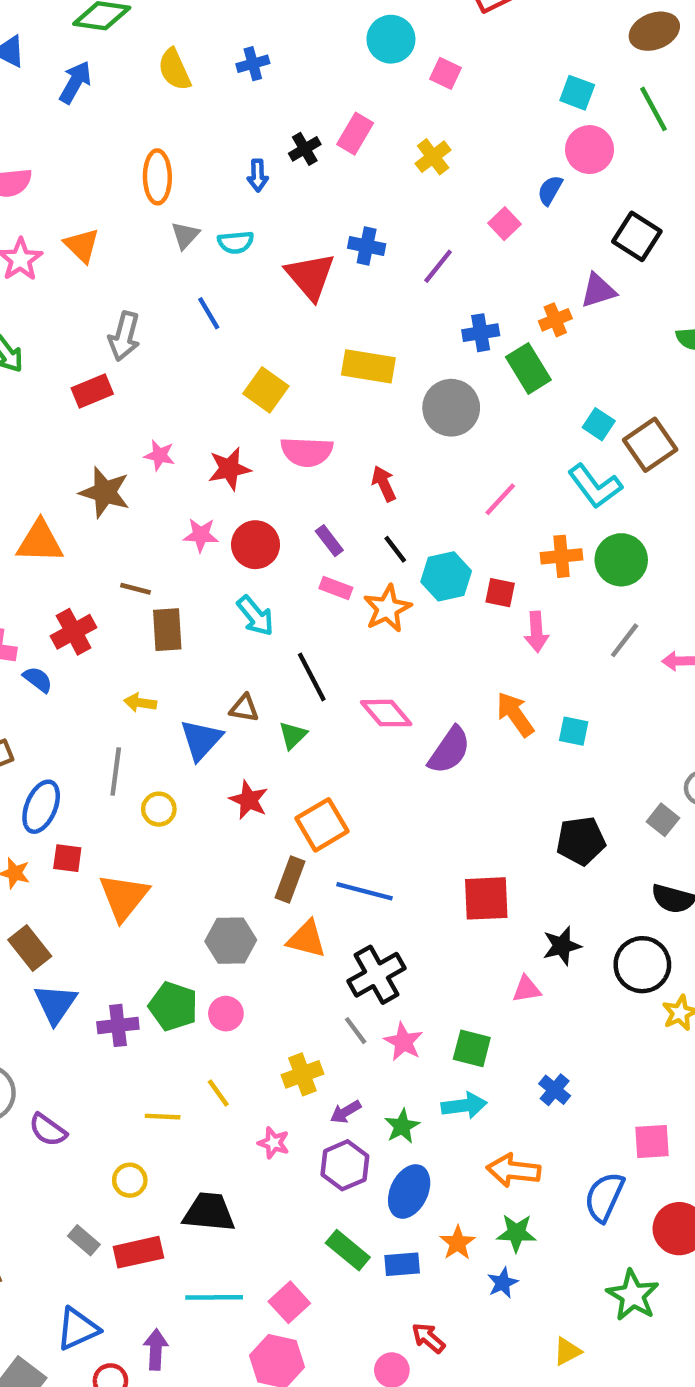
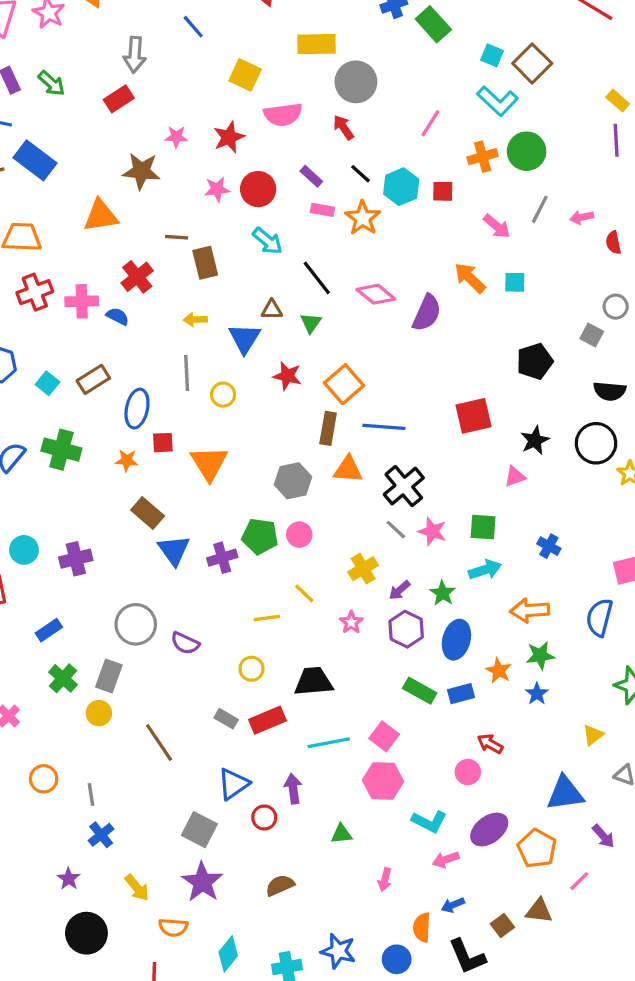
gray circle: (451, 408) -> (356, 82), moved
pink arrow: (536, 632) -> (497, 226), moved, turned -36
pink star: (274, 1143) -> (351, 622), turned 30

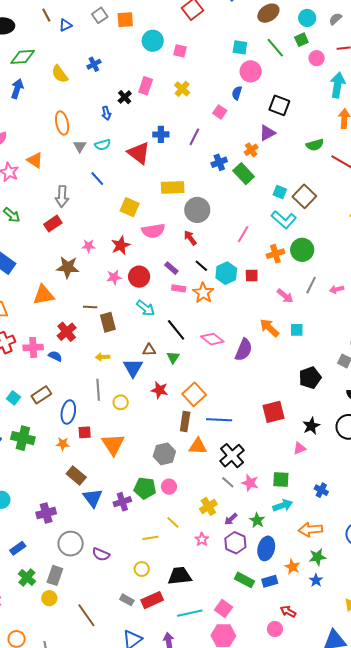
purple cross: (76, 559) -> (46, 513), moved

